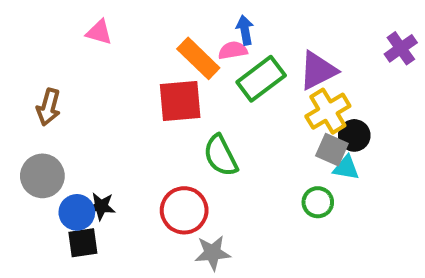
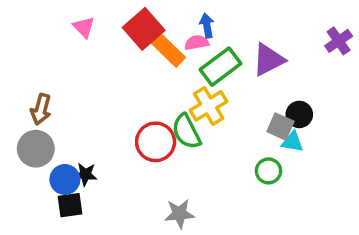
pink triangle: (99, 32) -> (84, 27), turned 30
red square: (180, 101) -> (144, 29), moved, turned -36
brown arrow: (48, 107) -> (41, 109), moved
yellow cross: (328, 111) -> (209, 106), moved
red circle: (184, 210) -> (156, 142), moved

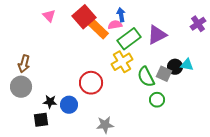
green semicircle: (186, 132) -> (146, 77), moved
cyan triangle: (292, 142) -> (187, 65), moved
blue circle: (65, 179) -> (69, 105), moved

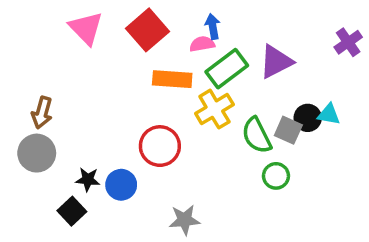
pink triangle: (49, 16) -> (86, 28), size x1.5
orange rectangle: (98, 29) -> (172, 79), moved, turned -40
black square: (41, 120) -> (72, 211), turned -35

